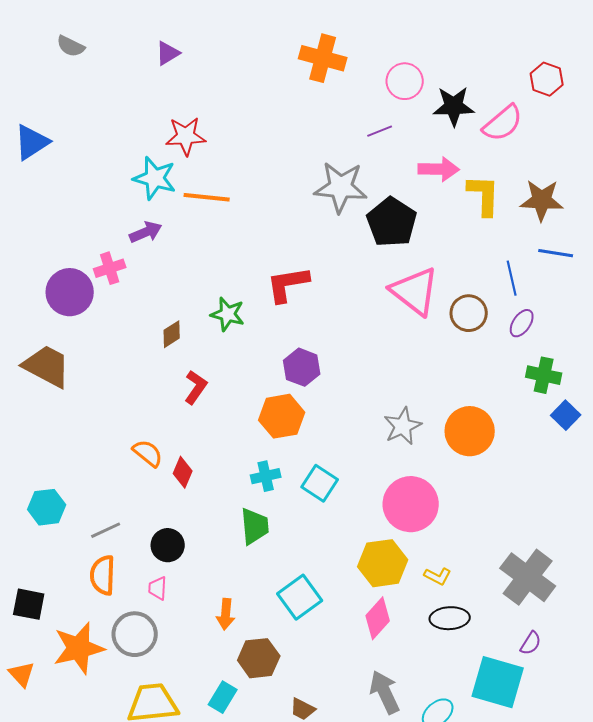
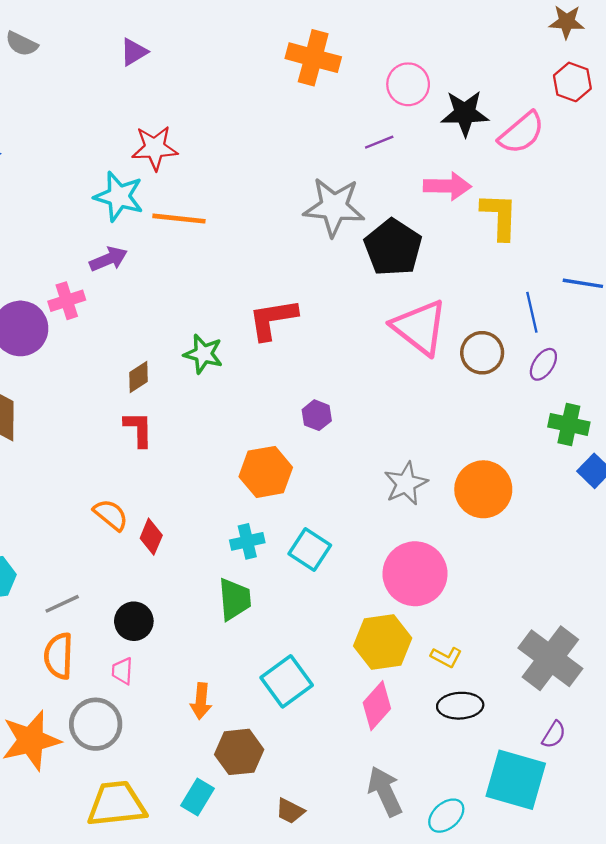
brown star: (542, 200) -> (567, 22), moved, size x0.7
purple hexagon: (302, 367) -> (317, 415), moved, size x0.7
red L-shape: (196, 387) -> (138, 429), moved, turned -36

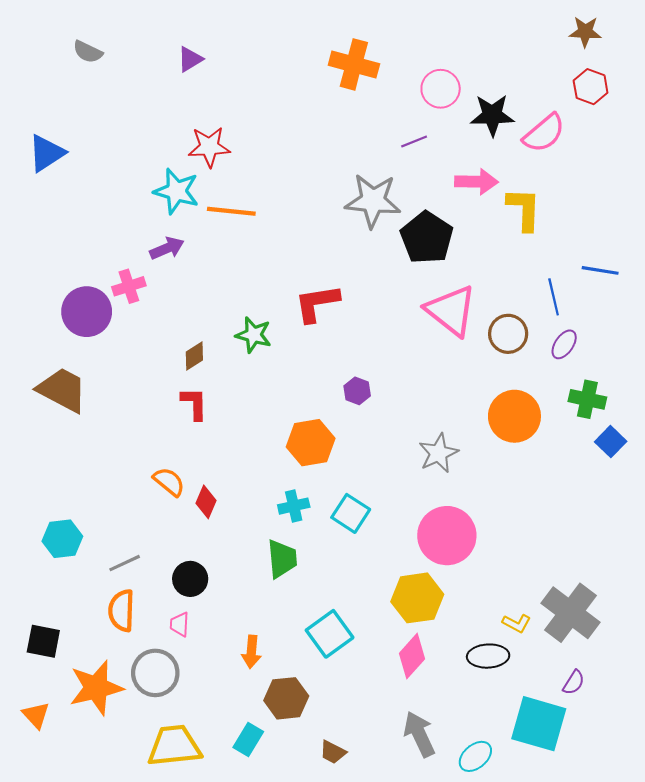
orange circle: (483, 489) -> (514, 416), moved
yellow L-shape: (446, 657) -> (517, 623), moved

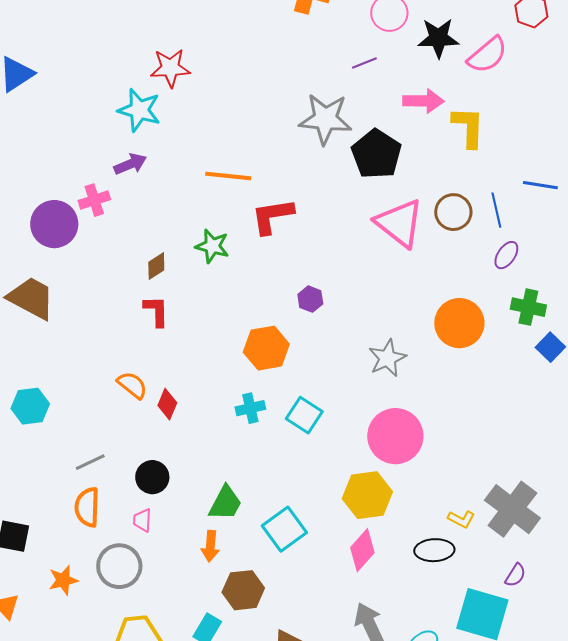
orange line: (231, 211) -> (228, 176), moved
brown circle: (508, 334) -> (453, 212), moved
cyan hexagon: (62, 539) -> (30, 406), moved
green trapezoid: (282, 559) -> (225, 503), moved, turned 33
orange star: (96, 688) -> (63, 580), size x0.6

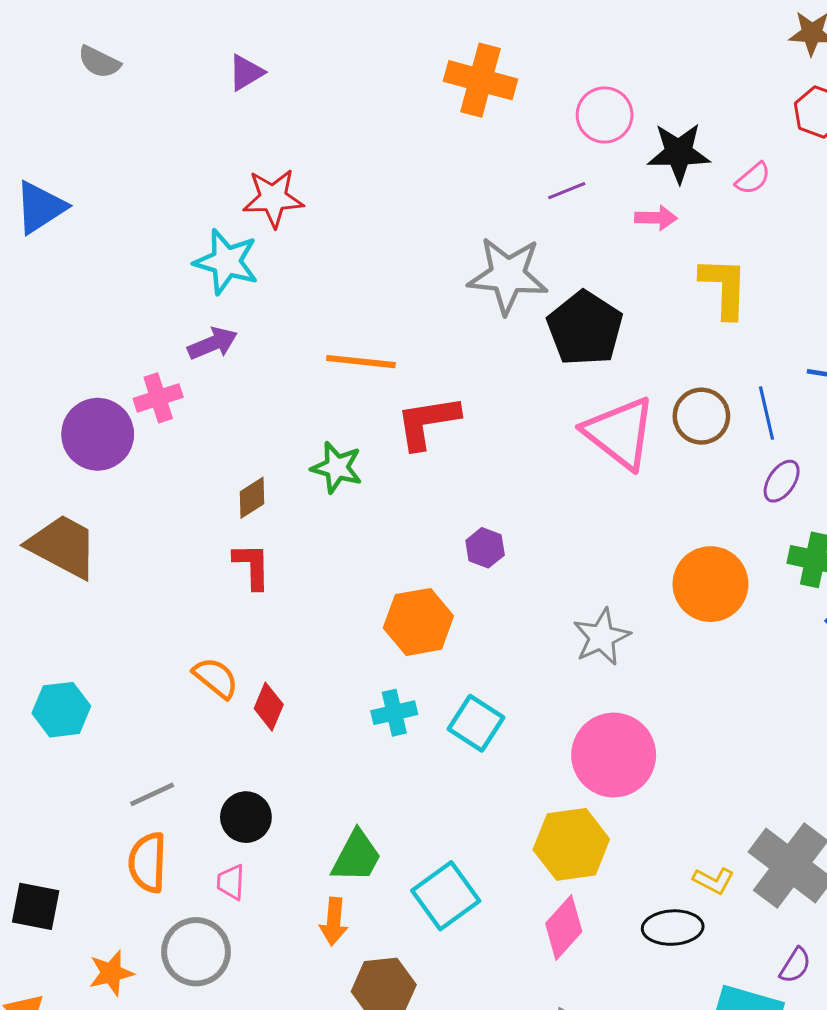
pink semicircle: (487, 55) -> (753, 179), size x0.6
pink arrow: (423, 101) -> (656, 218), moved, size x0.7

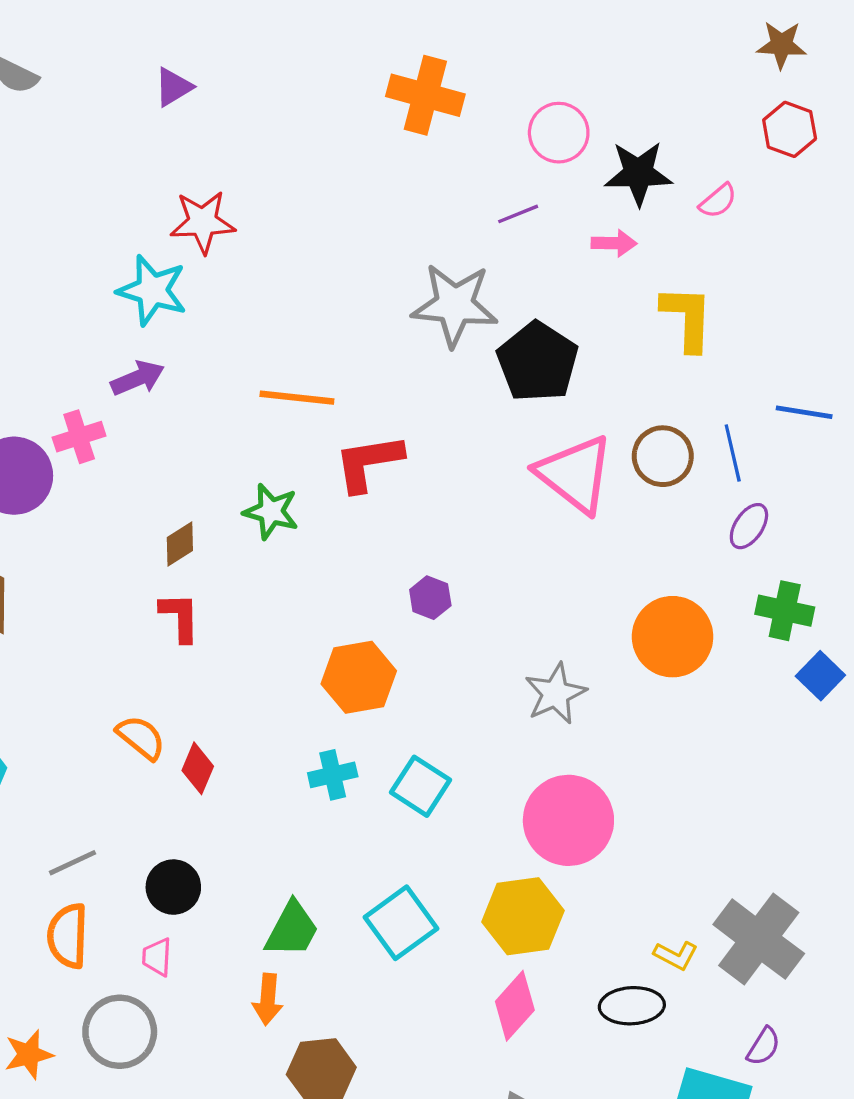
cyan square: (446, 896) -> (401, 923), moved

